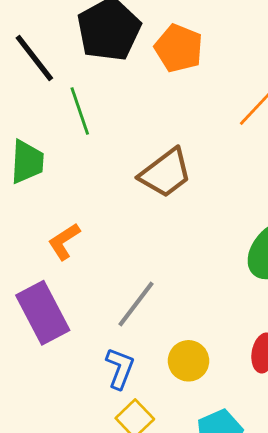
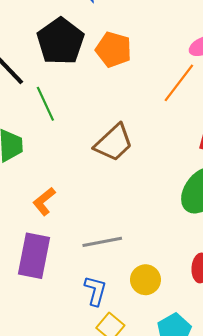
gray line: (136, 304) -> (102, 242), turned 48
purple rectangle: (43, 313) -> (34, 256), turned 45

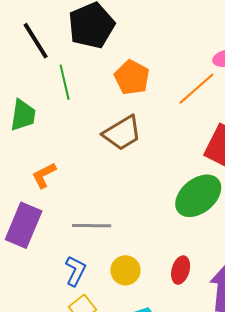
orange pentagon: (114, 50) -> (132, 77), moved

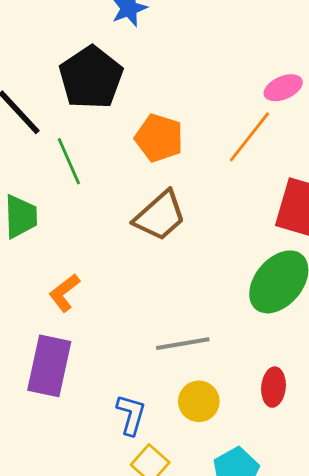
gray line: (92, 226) -> (183, 344), moved

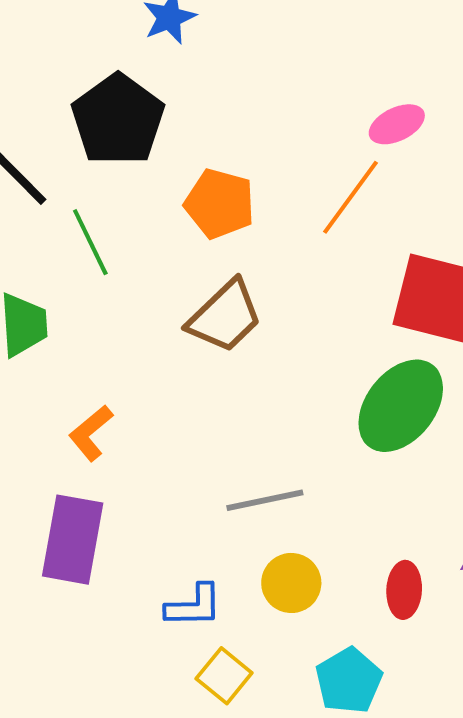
red ellipse: (274, 387) -> (404, 590), moved
blue L-shape: (131, 415) -> (194, 606), turned 75

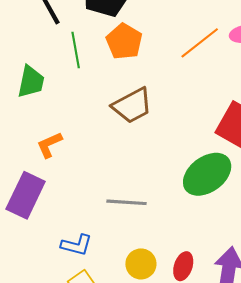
orange line: (351, 197) -> (200, 43), moved
orange pentagon: (220, 204) -> (124, 41), moved
yellow circle: (291, 583) -> (141, 264), moved

